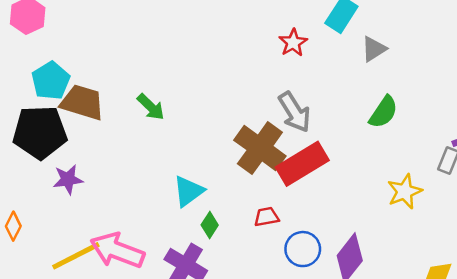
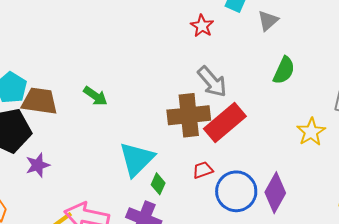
brown cross: (260, 148) -> (189, 115), turned -33
cyan triangle: (189, 191) -> (137, 159), size x1.4
blue circle: (303, 249) -> (236, 191), size x1.4

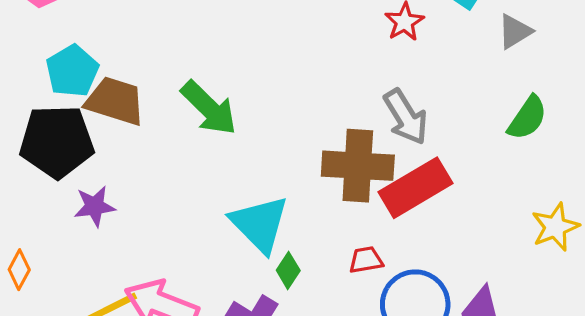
green arrow: (95, 96) -> (209, 108), size x1.5
cyan triangle: (137, 159) -> (260, 224), turned -39

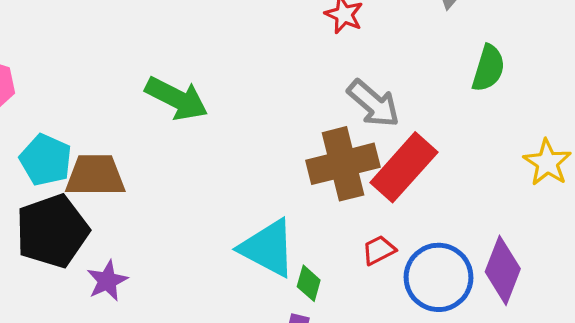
green arrow: (209, 108) -> (177, 99), moved

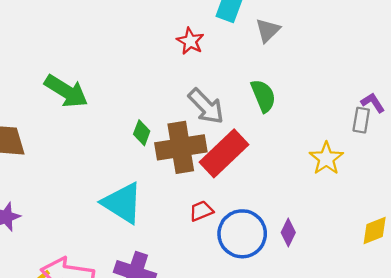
green semicircle: (488, 68) -> (263, 96), moved, turned -44
purple diamond: (503, 270) -> (288, 233), size x0.6
green diamond: (309, 283) -> (142, 133), moved

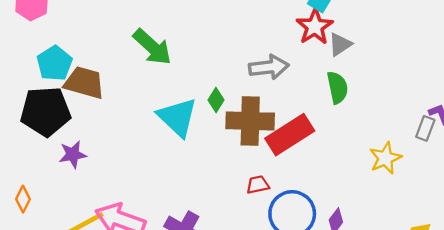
gray triangle: (268, 30) -> (340, 44), moved
red star: (190, 41) -> (315, 27), moved, size x1.4
gray arrow: (206, 106) -> (269, 67), moved, turned -63
cyan triangle: (122, 203) -> (177, 117), moved

